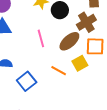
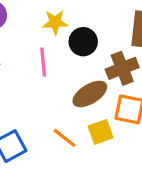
pink line: (41, 38) -> (43, 62), moved

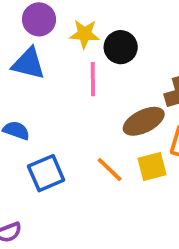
yellow star: (55, 22) -> (84, 34), moved
black circle: (83, 42) -> (121, 47), moved

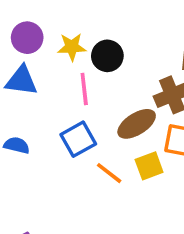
blue square: (46, 173) -> (78, 139), moved

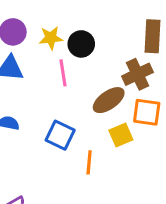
blue square: (78, 139) -> (60, 135), moved, turned -32
orange line: (109, 173) -> (89, 162), moved, turned 60

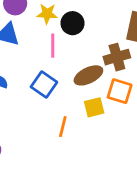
blue square: (60, 135) -> (44, 85), moved

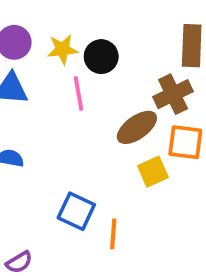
blue square: (44, 85) -> (76, 211), moved
orange line: (63, 127) -> (113, 234), moved

